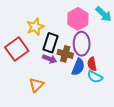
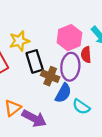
black rectangle: (50, 43) -> (35, 61), turned -42
purple arrow: (50, 59) -> (34, 118), moved, size x1.5
red semicircle: (92, 64) -> (86, 55), moved

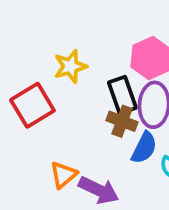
black rectangle: (35, 61) -> (122, 95), moved

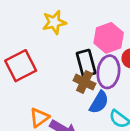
yellow star: (70, 66) -> (54, 22), moved

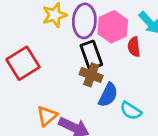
purple ellipse: (108, 72) -> (84, 21), moved

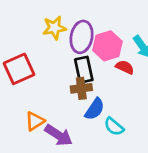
red semicircle: (134, 47) -> (125, 67), turned 114
brown cross: (91, 75) -> (81, 88), turned -35

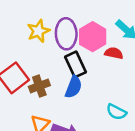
brown cross: (81, 88) -> (39, 86), moved
blue semicircle: (95, 109) -> (74, 87), moved

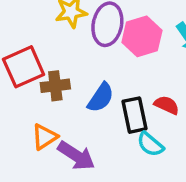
red semicircle: (114, 53) -> (167, 105), moved
black rectangle: (75, 64) -> (135, 115), moved

